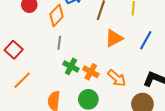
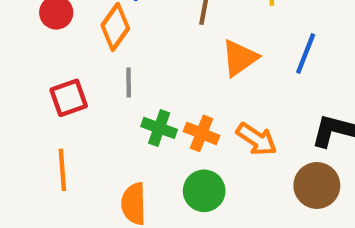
red square: (14, 50) -> (69, 98), moved, turned 36
orange line: (22, 80) -> (62, 170), turned -42

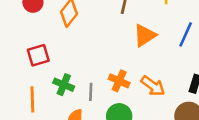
gray line: (129, 83) -> (91, 92), moved
green cross: (159, 128) -> (64, 85), moved

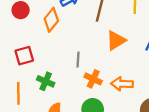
orange arrow: (153, 86) -> (122, 84), turned 145
gray line: (91, 92) -> (78, 59), moved

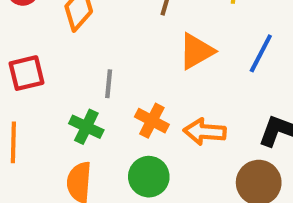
gray line: (78, 59) -> (109, 84), moved
green cross: (46, 81) -> (86, 127), moved

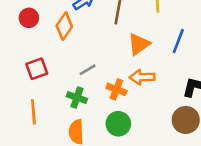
gray line: (109, 84) -> (88, 70), turned 60
orange arrow: (205, 132) -> (142, 77), moved

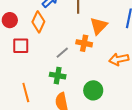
red square: (37, 69) -> (21, 46), moved, turned 30
orange arrow: (142, 77) -> (119, 59), moved
orange cross: (116, 89) -> (84, 43), moved

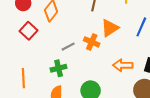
red square: (21, 46) -> (28, 31), turned 30
green cross: (58, 76) -> (59, 68), turned -35

